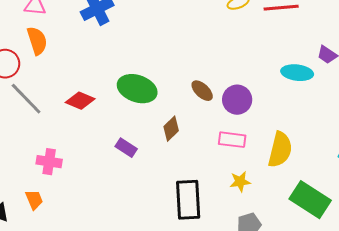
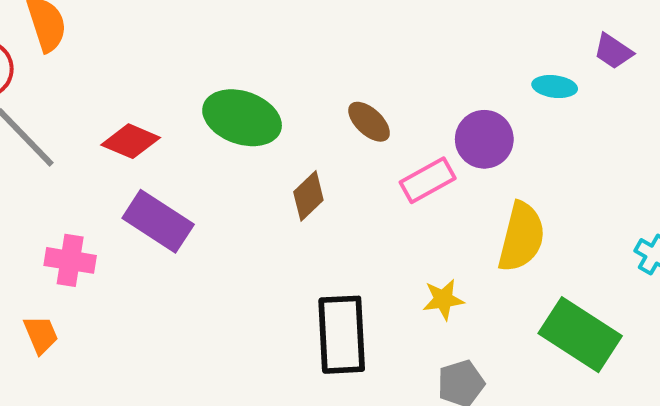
cyan ellipse: (297, 73) -> (555, 87), size x0.7
purple circle: (237, 100) -> (484, 139), moved
pink rectangle: (232, 140) -> (428, 180), moved, turned -36
purple rectangle: (126, 148) -> (158, 221), moved, size x1.6

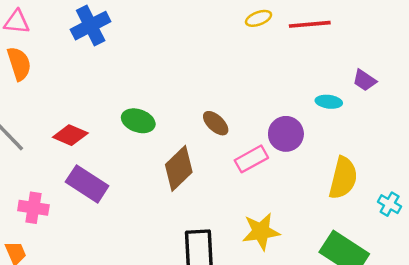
green ellipse: (242, 118) -> (138, 121), size x0.7
brown diamond: (308, 196) -> (179, 168), size x1.5
yellow semicircle: (521, 237) -> (343, 178), moved
yellow star: (443, 299) -> (261, 232), size x1.5

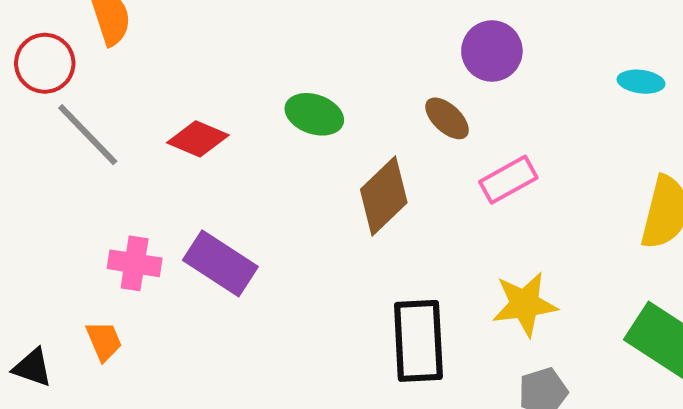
purple circle: (286, 134) -> (492, 51), moved
purple rectangle: (87, 184) -> (220, 263), moved

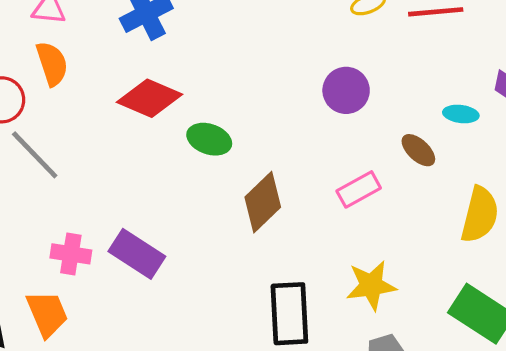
brown ellipse: (447, 118) -> (418, 150), moved
red diamond: (198, 139) -> (149, 98), moved, size x1.4
orange trapezoid: (104, 341) -> (47, 314), size x1.5

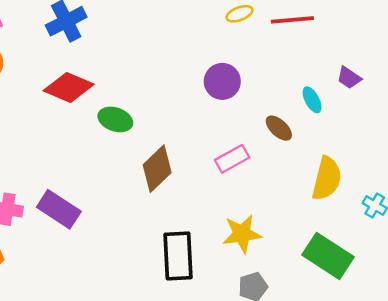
cyan ellipse: (461, 114) -> (312, 100), turned 55

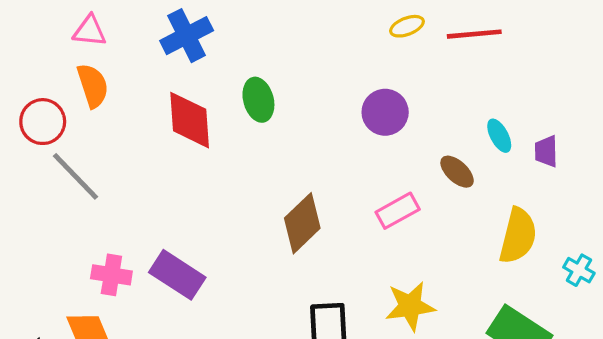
purple trapezoid: (349, 78) -> (546, 151), moved, turned 55
red diamond: (69, 88) -> (190, 120), turned 63
green ellipse: (115, 119) -> (258, 100), moved, turned 56

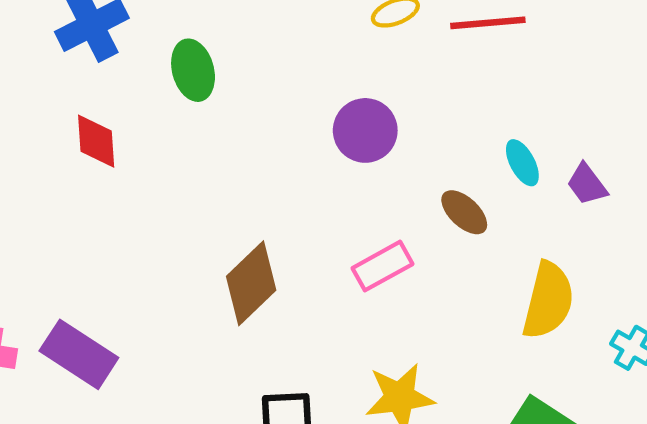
green ellipse: (258, 100) -> (193, 70), moved
red diamond: (190, 120) -> (96, 141), size x0.7
purple trapezoid: (546, 151) -> (587, 184), turned -36

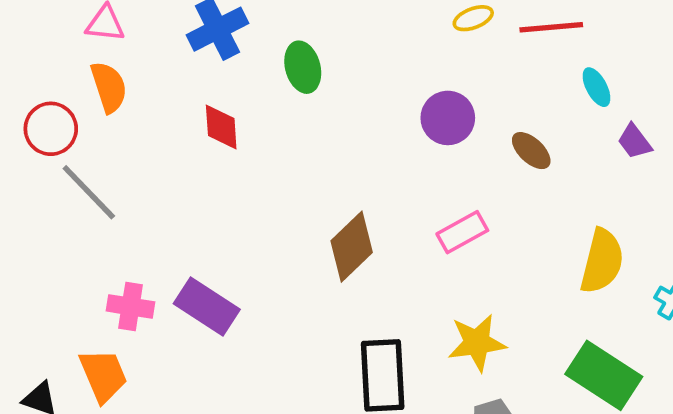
cyan ellipse: (522, 163) -> (596, 87), moved
purple trapezoid: (587, 184) -> (635, 141), moved
brown ellipse: (464, 212) -> (531, 151), moved

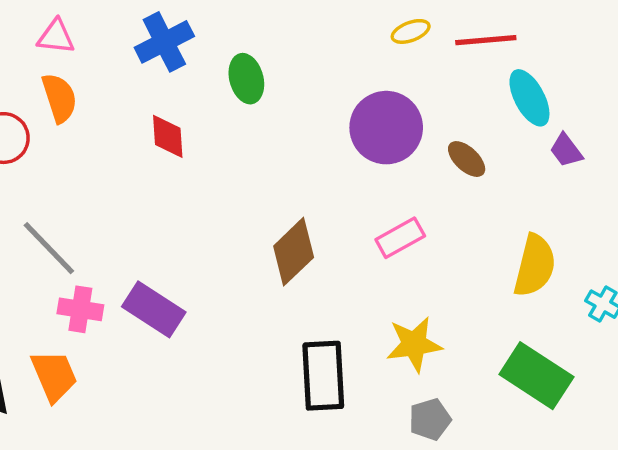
cyan ellipse: (596, 87) -> (529, 98), size x1.5
purple circle: (448, 118) -> (386, 128), size x1.4
gray line: (89, 192) -> (49, 248), moved

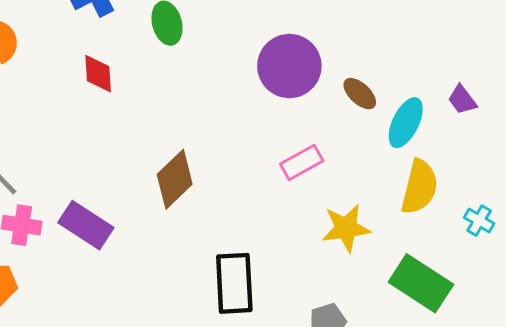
cyan ellipse: (529, 98) -> (406, 123), moved, turned 54
purple trapezoid: (566, 150) -> (462, 100), moved
brown diamond: (294, 252) -> (175, 179), moved
yellow star: (414, 344) -> (346, 228), moved

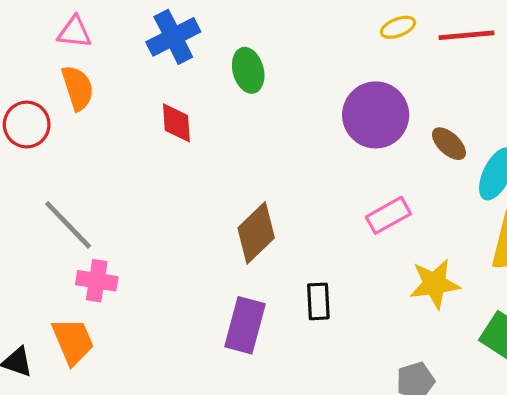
purple rectangle: (86, 225) -> (245, 325), moved, turned 72
black rectangle: (234, 283) -> (318, 301), moved, size x0.6

